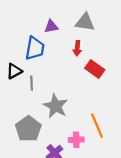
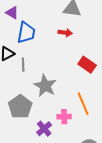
purple triangle: (51, 27) -> (12, 13), moved, turned 40
red arrow: (77, 48) -> (65, 33), turned -88
red rectangle: (95, 69) -> (87, 65), moved

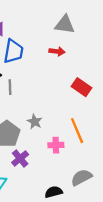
gray star: (45, 86) -> (35, 122), moved, size x0.6
purple cross: (44, 129) -> (20, 158), moved

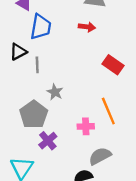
gray star: (35, 122) -> (55, 92), moved
gray semicircle: (81, 177) -> (100, 156), moved

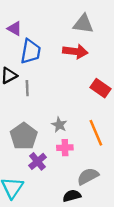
red arrow: (87, 27) -> (75, 51), size x1.5
gray star: (55, 92) -> (59, 125), moved
pink cross: (86, 126) -> (65, 148), moved

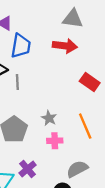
purple cross: (37, 161) -> (28, 169), moved

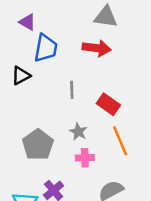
gray line: (17, 82) -> (72, 90), moved
red rectangle: (90, 82) -> (108, 104), moved

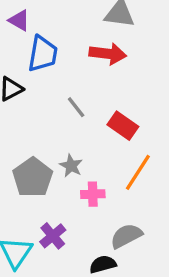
gray line: (72, 90) -> (76, 107), turned -36
gray star: (78, 132) -> (71, 166), moved
orange line: (120, 141) -> (138, 172), turned 56

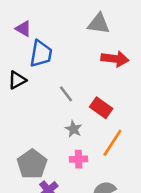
red arrow: (108, 54) -> (115, 59), moved
gray star: (71, 166) -> (74, 129), moved
gray pentagon: (33, 177) -> (32, 164), moved

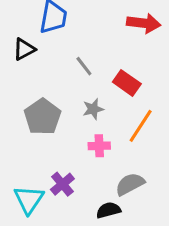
gray star: (74, 129) -> (93, 109), turned 30
gray pentagon: (32, 164) -> (43, 117), moved

